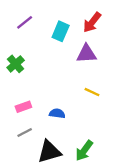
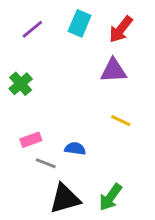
cyan rectangle: (61, 31) -> (80, 23), moved
gray line: (25, 133) -> (46, 163), moved, turned 48

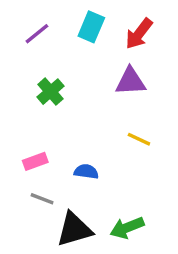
green cross: (21, 84) -> (51, 92), moved
gray line: (46, 163) -> (42, 199), moved
green arrow: (110, 197) -> (127, 228), turned 32

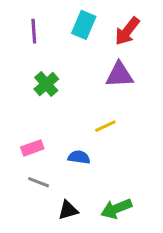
purple line: (37, 34) -> (34, 31), turned -55
yellow line: (139, 139) -> (105, 126), moved, turned -50
black triangle: (74, 229) -> (68, 210), size x0.6

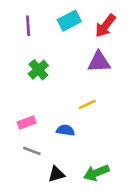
cyan rectangle: (84, 25) -> (69, 21), turned 40

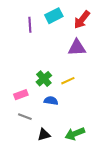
purple line: (28, 26) -> (30, 25), moved
green cross: (38, 70) -> (44, 79), moved

